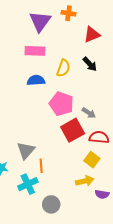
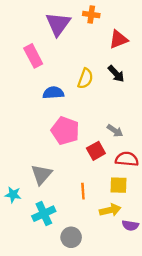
pink rectangle: (35, 51) -> (33, 56), moved, turned 60
pink pentagon: (61, 104) -> (65, 131), moved
red square: (73, 130) -> (96, 151), size x0.7
yellow square: (92, 160) -> (118, 185), turned -35
orange line: (41, 166) -> (83, 191), moved

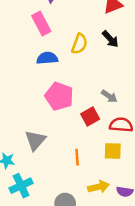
pink rectangle: (33, 56) -> (41, 24), moved
yellow arrow: (110, 210) -> (98, 187), moved
cyan cross: (44, 214) -> (21, 186), moved

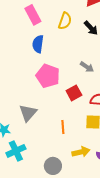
yellow semicircle: (79, 44) -> (65, 21), moved
blue semicircle: (47, 58) -> (38, 44), turned -78
gray arrow: (109, 96) -> (87, 67), moved

